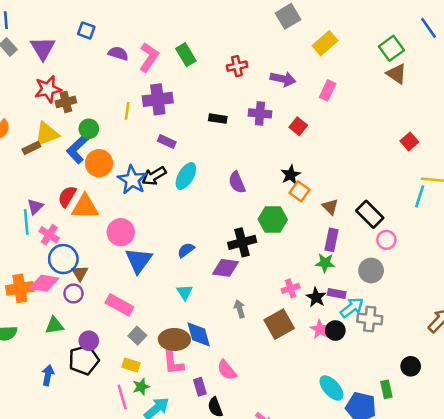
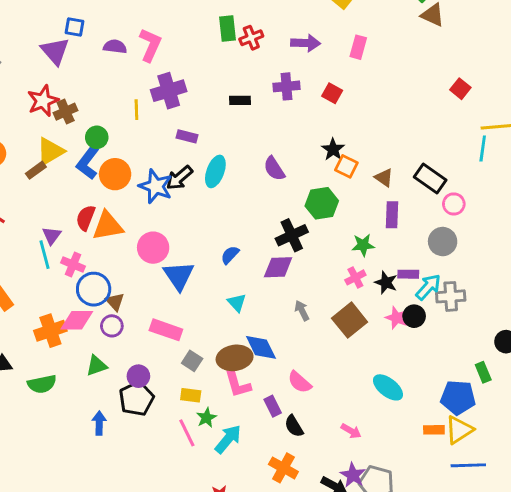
purple triangle: (43, 48) -> (55, 51), moved
green rectangle: (186, 55) -> (227, 29), moved, turned 35
green star: (325, 263) -> (363, 245), moved
cyan ellipse: (331, 388) -> (388, 387), moved

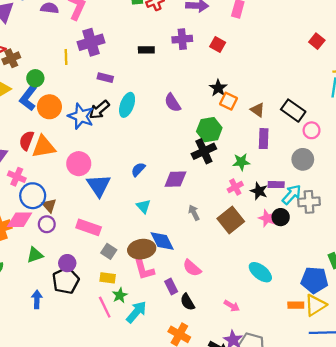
black cross: (292, 235) -> (204, 151), moved

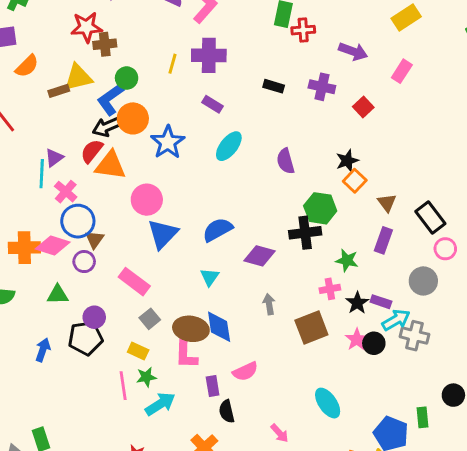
black arrow: (99, 110) -> (107, 127), moved
blue semicircle: (138, 169) -> (218, 230), size x1.5
pink semicircle: (192, 268) -> (245, 371), turned -84

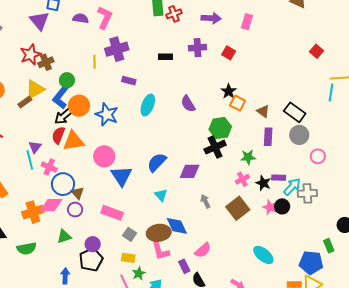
pink circle: (445, 249) -> (318, 156), moved
gray circle: (423, 281) -> (299, 135), moved

